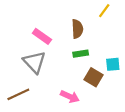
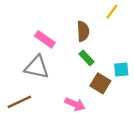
green rectangle: (81, 54) -> (86, 58), turned 56
gray triangle: (34, 62) -> (37, 67), turned -35

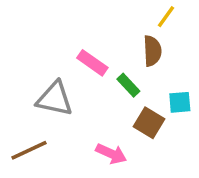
brown semicircle: (83, 31) -> (152, 51), moved
pink rectangle: (45, 39) -> (92, 63), moved

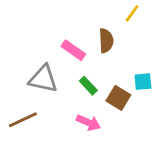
brown semicircle: (152, 51) -> (106, 41), moved
green rectangle: (128, 85) -> (88, 86), moved

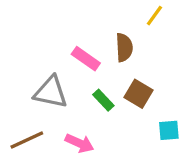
cyan square: (143, 82) -> (169, 130), moved
brown square: (118, 98) -> (139, 94), moved
pink arrow: (88, 123) -> (79, 143), moved

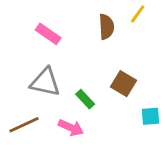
brown semicircle: (124, 47) -> (106, 27), moved
pink rectangle: (86, 59) -> (48, 34), moved
green rectangle: (103, 100) -> (85, 99), moved

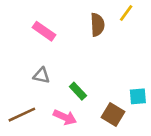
gray triangle: (45, 82) -> (41, 75), size x0.6
brown square: (123, 84) -> (113, 115), moved
cyan square: (150, 116) -> (138, 96), moved

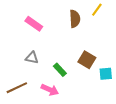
brown square: (113, 115) -> (87, 60), moved

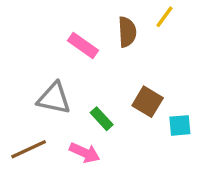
pink rectangle: (34, 24) -> (83, 46), moved
gray triangle: (32, 58) -> (54, 98), size x1.5

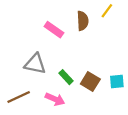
brown square: (148, 102) -> (90, 82), moved

